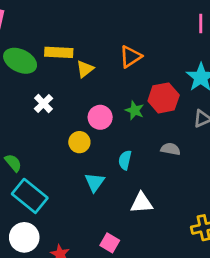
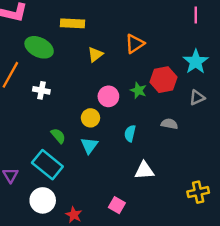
yellow rectangle: (59, 52) -> (73, 23), moved
white cross: (44, 103) -> (41, 90), moved, turned -35
green semicircle: (13, 163) -> (58, 136), moved
cyan triangle: (95, 182) -> (89, 145), moved

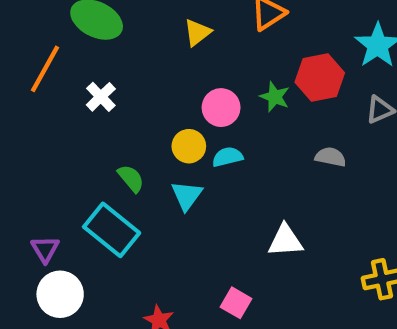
white cross: (41, 90) -> (101, 97), turned 35
cyan semicircle: (130, 133) -> (227, 157), moved, turned 63
white circle: (43, 200) -> (60, 294), moved

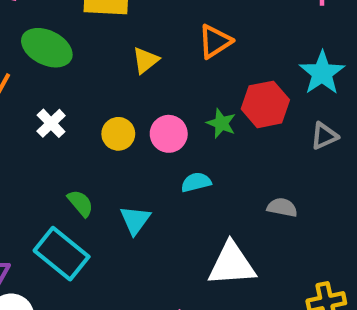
yellow circle: (189, 146) -> (118, 134), moved
cyan semicircle: (227, 157) -> (196, 182), moved
gray semicircle: (330, 157) -> (282, 207), moved
white triangle: (285, 241) -> (232, 264), size x1.4

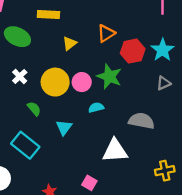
red hexagon: (265, 104) -> (133, 51), moved
green star: (221, 123) -> (109, 77), size x1.6
yellow circle: (118, 134) -> (55, 82), size x1.6
green semicircle: (80, 203) -> (34, 109), moved
gray semicircle: (282, 207) -> (141, 121), size x1.6

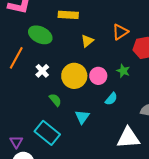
green star: (109, 77) -> (123, 71), size x0.6
cyan semicircle: (96, 108) -> (111, 99), turned 144

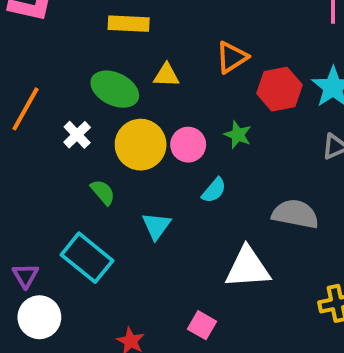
green ellipse: (40, 35) -> (115, 89), moved
yellow triangle: (87, 41) -> (166, 75), turned 40

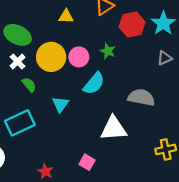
green ellipse: (115, 89) -> (18, 35), moved
white cross: (77, 135) -> (18, 62), moved
cyan semicircle: (214, 190) -> (94, 84), size x1.5
cyan rectangle: (87, 258) -> (20, 123), turned -64

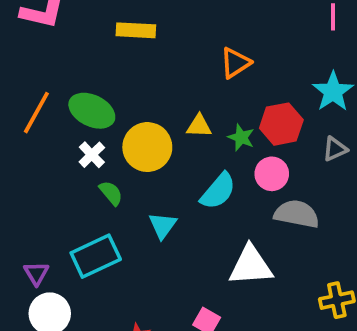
yellow triangle: (66, 16) -> (199, 126), moved
red hexagon: (132, 25) -> (281, 124), moved
pink circle: (79, 57) -> (272, 174), moved

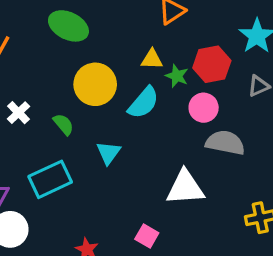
green ellipse: (92, 111) -> (68, 26), moved
yellow triangle: (199, 126) -> (152, 59), moved
white cross: (92, 155) -> (18, 113), moved
cyan semicircle: (218, 191) -> (144, 103), moved

